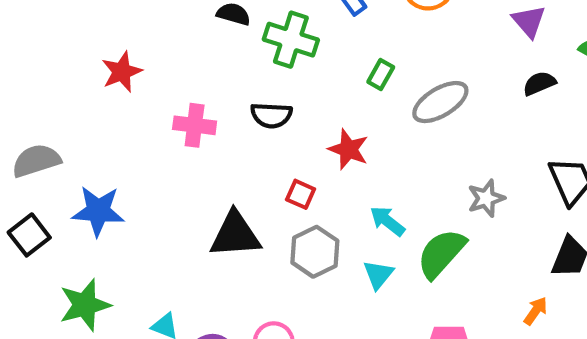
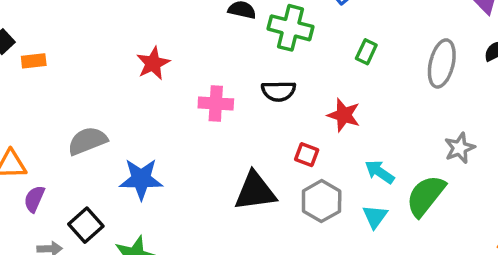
gray ellipse: (440, 102) -> (442, 63), moved, turned -42
black square: (29, 235) -> (86, 225), moved

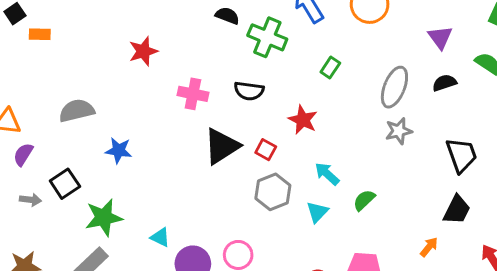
gray star: (460, 148) -> (399, 131), moved
blue star: (141, 179) -> (119, 150), size x0.7
black triangle: (255, 191) -> (222, 146), moved, turned -33
green semicircle: (426, 196) -> (364, 200), size x0.6

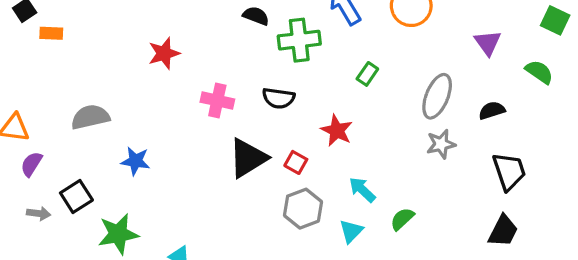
green cross: (267, 37) -> (299, 40), turned -30
black semicircle: (444, 83) -> (492, 110), moved

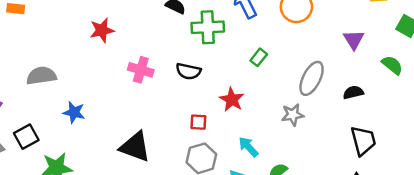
gray star: (441, 144) -> (293, 115), moved
black triangle: (248, 158) -> (135, 147), moved, turned 48
red square: (296, 162) -> (198, 122), turned -30

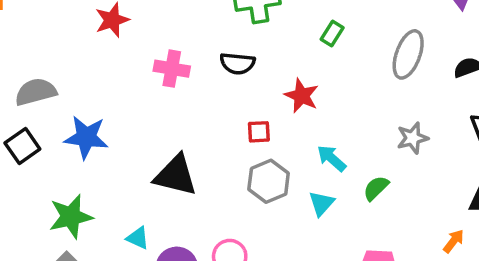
blue star: (74, 112) -> (86, 137), size x1.4
gray star: (293, 115) -> (413, 138), moved
black square: (26, 137) -> (22, 146), moved

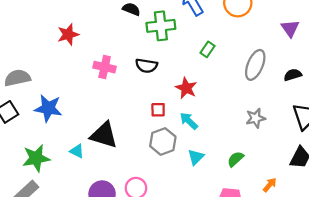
cyan arrow: (332, 158) -> (189, 121), moved
green semicircle: (376, 188) -> (235, 159), moved
cyan triangle: (138, 238) -> (77, 151), moved
orange arrow: (454, 241) -> (270, 185), moved

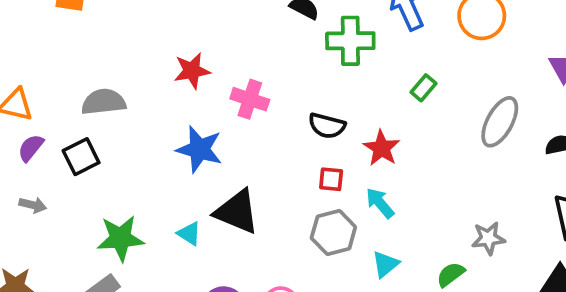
red star: (68, 34) -> (192, 71), moved
black semicircle: (146, 66) -> (327, 126), moved
blue star: (48, 108) -> (199, 149), moved
gray star: (256, 118) -> (488, 238), moved

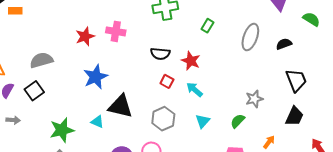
pink cross: (250, 99) -> (116, 31), moved
blue star: (199, 149) -> (96, 77), turned -30
red square: (331, 179) -> (167, 81), turned 32
gray hexagon: (333, 233) -> (163, 119), moved

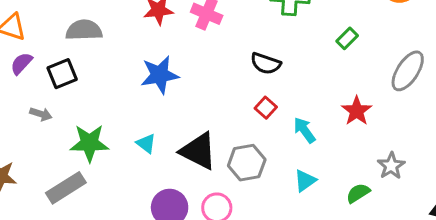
red star: (191, 61) -> (357, 111), moved
gray star: (254, 99) -> (391, 166), turned -30
black triangle: (120, 106) -> (198, 151), moved
gray arrow: (13, 120) -> (41, 114), moved

